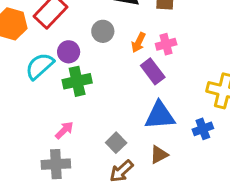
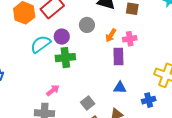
purple rectangle: (153, 71) -> (118, 57), turned 30
blue triangle: (160, 116) -> (120, 88), size x0.6

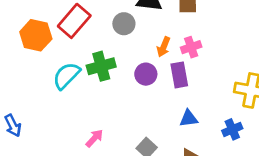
gray circle: (87, 25) -> (124, 24), moved
purple circle: (62, 37) -> (146, 74), moved
green cross: (65, 58) -> (101, 66), moved

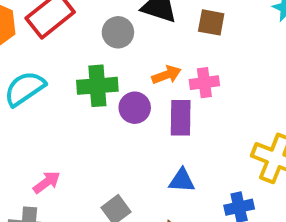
orange arrow: (164, 47) -> (166, 75), turned -144
green cross: (101, 66) -> (97, 86), moved

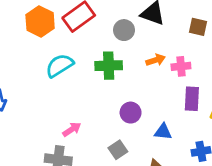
brown square: (211, 22) -> (198, 27), moved
purple circle: (135, 108) -> (131, 113), moved
purple rectangle: (181, 118) -> (192, 99), moved

